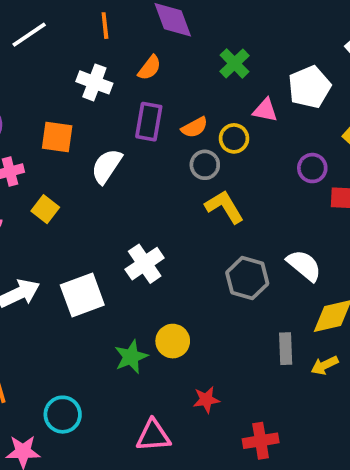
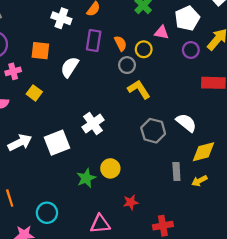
orange semicircle: (195, 127) -> (120, 43), turned -88
purple circle: (312, 168) -> (191, 50), moved

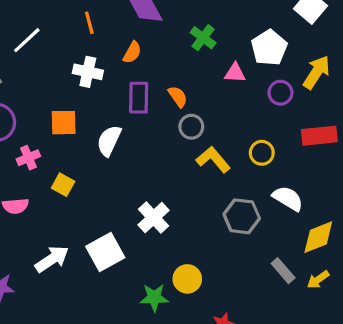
yellow circle: (144, 49) -> (262, 153), moved
gray rectangle: (176, 171) -> (283, 271), turned -30
green star: (86, 178) -> (154, 298), turned 30

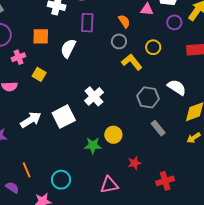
orange semicircle: (178, 97) -> (124, 21), moved
yellow circle: (262, 153) -> (153, 47), moved
gray rectangle: (283, 271) -> (158, 128), moved

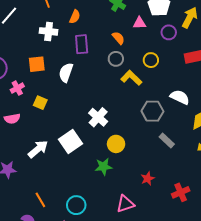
yellow circle: (113, 135) -> (116, 144), moved

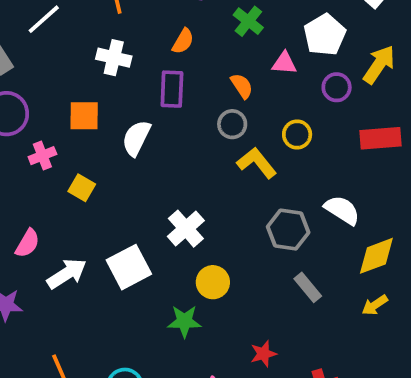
orange semicircle: (75, 17) -> (183, 41), moved
pink semicircle: (12, 119) -> (27, 243), moved, turned -56

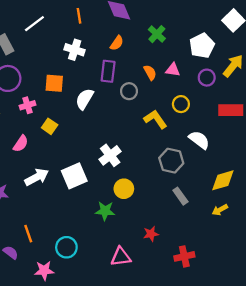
pink triangle: (284, 63) -> (173, 70), moved
gray circle: (232, 124) -> (129, 91), moved
white semicircle: (342, 210) -> (199, 140), moved
pink semicircle: (27, 243) -> (21, 144), moved

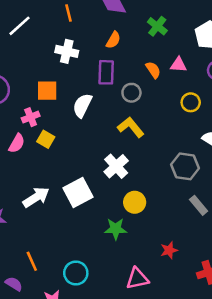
pink cross: (27, 105) -> (31, 117), moved
yellow L-shape: (155, 119) -> (131, 127), moved
pink semicircle: (21, 144) -> (17, 143), moved

